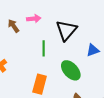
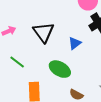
green line: (44, 48) -> (17, 62), moved, turned -35

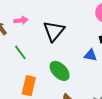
blue triangle: (75, 43) -> (91, 55), moved, turned 32

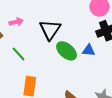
green ellipse: (60, 71) -> (67, 51), moved

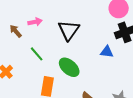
green ellipse: (67, 51) -> (69, 67), moved

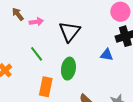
brown arrow: (16, 31) -> (18, 14), moved
green ellipse: (69, 67) -> (68, 69), turned 55

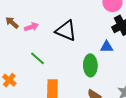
black triangle: (70, 32) -> (66, 31), turned -35
green ellipse: (68, 69) -> (90, 65), moved

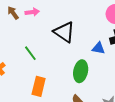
pink arrow: (31, 27) -> (32, 12), moved
blue triangle: (107, 47) -> (98, 48), moved

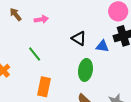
pink arrow: (32, 12) -> (41, 19), moved
black triangle: (64, 32) -> (79, 38), moved, size x0.7

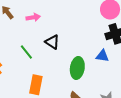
black triangle: (79, 38) -> (52, 42), moved
blue triangle: (102, 46) -> (102, 56), moved

